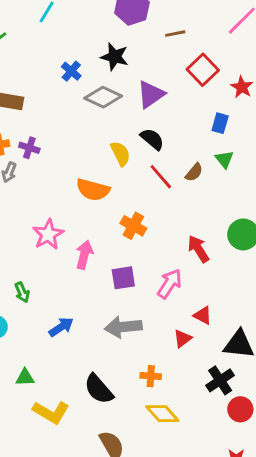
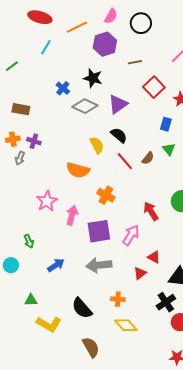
purple square: (123, 278) -> (99, 231), size x1.4

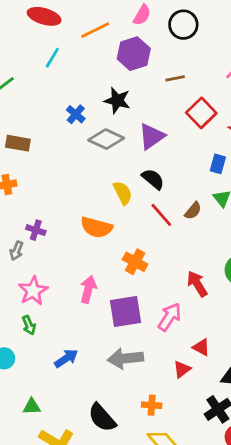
purple cross: (34, 141) -> (36, 230), moved
gray arrow: (20, 158) -> (17, 251), moved
pink star: (47, 201) -> (33, 291), moved

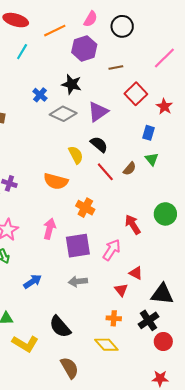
gray arrow: (125, 358) -> (78, 281), size x0.7
red triangle: (182, 369) -> (121, 290), turned -32
orange cross: (152, 405) -> (114, 318), moved

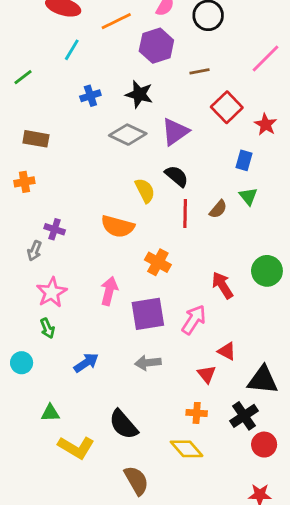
blue cross: (40, 95) -> (90, 96), moved, turned 32
red line: (105, 172) -> (185, 213), turned 42

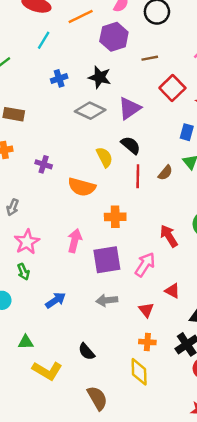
purple cross: (55, 229) -> (44, 164), moved
orange cross: (158, 262) -> (115, 217), turned -30
red triangle: (207, 374) -> (146, 310), moved
black semicircle: (123, 424) -> (87, 352), size x0.7
yellow diamond: (187, 449) -> (139, 372), turned 40

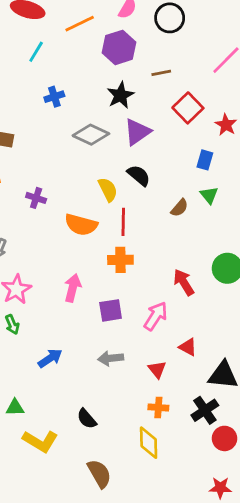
black star: (100, 77) -> (120, 95), moved, turned 30
red line: (138, 176) -> (123, 222), moved
purple square: (107, 260) -> (111, 310), size x0.7

